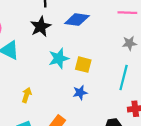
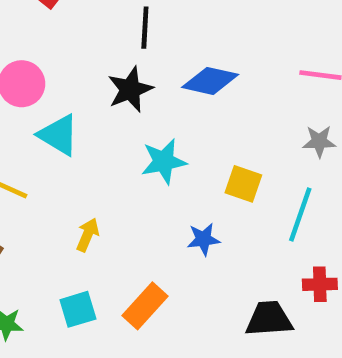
yellow square: (83, 65) -> (243, 184), moved

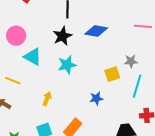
gray star: (319, 141) -> (131, 61), moved
cyan star: (164, 161) -> (67, 65), moved
yellow square: (243, 184) -> (112, 74), turned -35

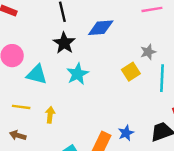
blue star: (96, 98) -> (126, 133), moved
yellow arrow: (47, 99) -> (50, 115), moved

